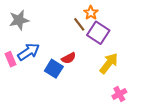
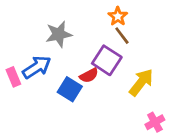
gray star: (19, 20) -> (59, 34), moved
brown line: (79, 24) -> (122, 36), moved
purple square: (98, 33) -> (107, 60), moved

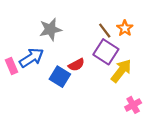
orange star: (118, 16) -> (125, 28), moved
purple square: (107, 60) -> (106, 52), moved

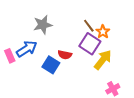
orange star: (125, 28) -> (103, 32), moved
red semicircle: (76, 65) -> (65, 55), turned 40

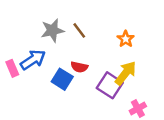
brown line: (89, 26) -> (79, 30), moved
purple square: (90, 44) -> (110, 85), moved

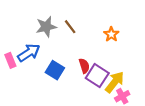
red semicircle: (79, 67) -> (84, 66), moved, turned -120
yellow arrow: (126, 73) -> (115, 82), moved

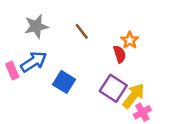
gray star: (46, 27) -> (36, 26), moved
red semicircle: (84, 66) -> (120, 54), moved

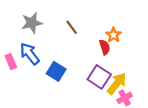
blue arrow: (34, 62) -> (30, 54), turned -95

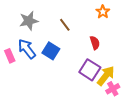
orange star: (114, 35) -> (103, 12), moved
blue square: (56, 71) -> (51, 51), moved

